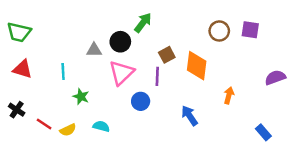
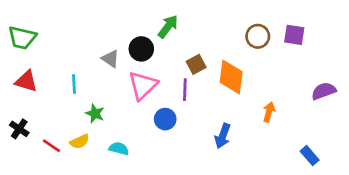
gray triangle: (94, 50) -> (110, 59), turned 35
blue arrow: (189, 116) -> (223, 136), turned -126
yellow semicircle: (68, 130) -> (80, 142), moved

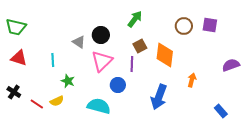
green arrow: (168, 26) -> (135, 19), moved
blue arrow: (223, 136) -> (159, 97), size x1.4
cyan semicircle: (119, 149) -> (99, 106), moved, size x1.6

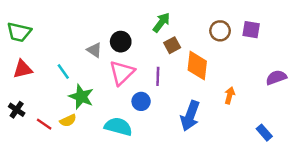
brown square: (140, 46) -> (172, 45), moved
red triangle: (19, 58) -> (23, 69), turned -30
cyan line: (53, 60) -> (63, 72), turned -32
green star: (68, 81) -> (81, 97), size x1.5

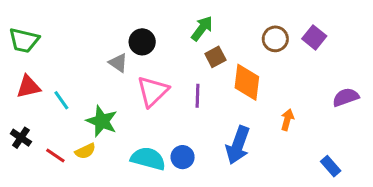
purple square: (251, 30) -> (314, 37), turned 30
black circle: (121, 42) -> (142, 42), moved
cyan line: (63, 72) -> (61, 100), moved
blue circle: (141, 101) -> (183, 157), moved

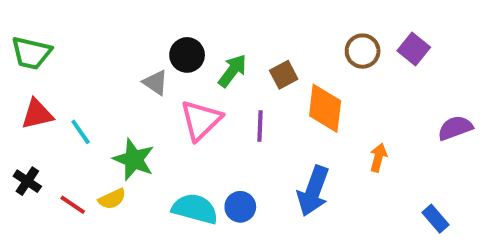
green arrow: (202, 28) -> (232, 71), moved

